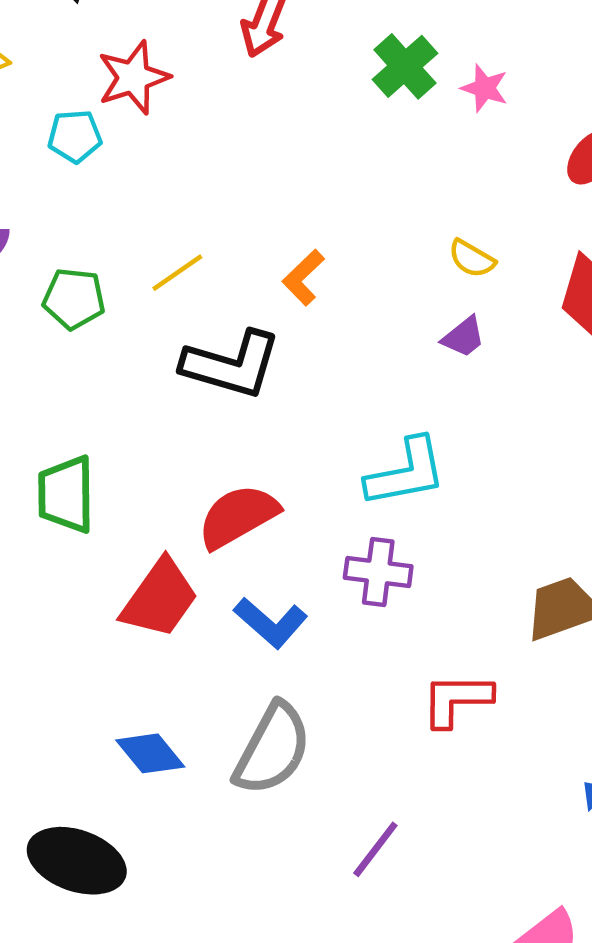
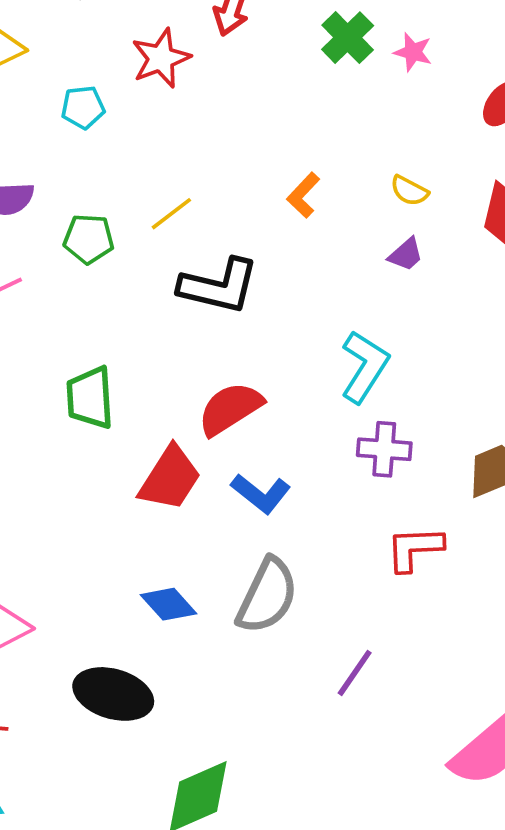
red star: (133, 78) -> (161, 58), moved
orange L-shape: (303, 278) -> (303, 195), moved
cyan L-shape: (406, 473) -> (365, 367), turned -44
purple cross: (378, 572) -> (384, 449), moved

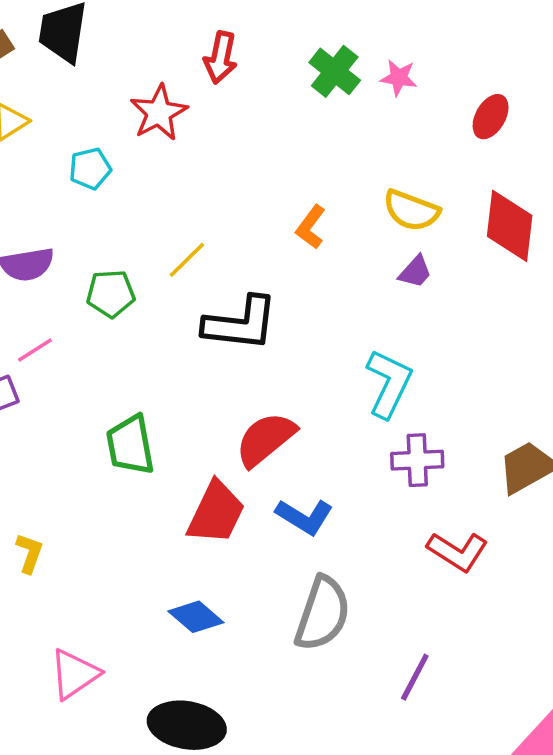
yellow semicircle: (409, 191) -> (411, 210), size x1.5
red L-shape: (415, 549) -> (458, 551), turned -138
blue diamond: (169, 604) -> (196, 617), moved

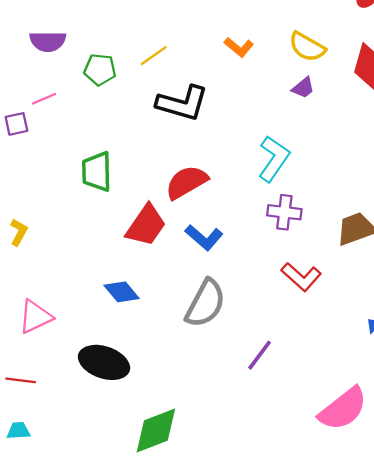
orange L-shape: (311, 227) -> (239, 47), turned -96

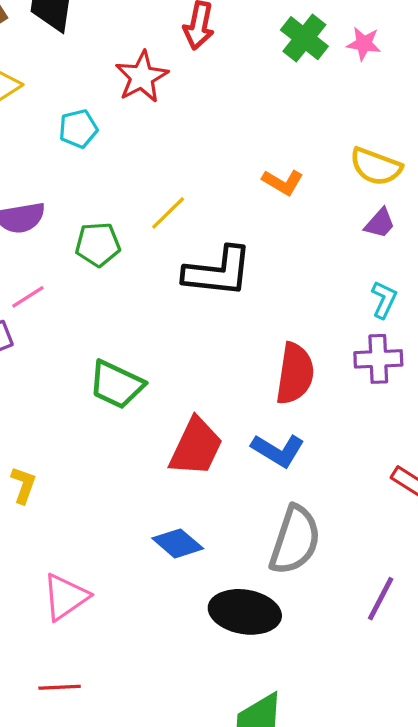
cyan L-shape: (274, 159) -> (384, 300), moved, size x0.6
green trapezoid: (97, 172) -> (116, 385), turned -54
red semicircle: (186, 182) -> (295, 374), moved, turned 138
purple cross: (284, 212) -> (378, 359), moved
black ellipse: (104, 362) -> (245, 612), moved

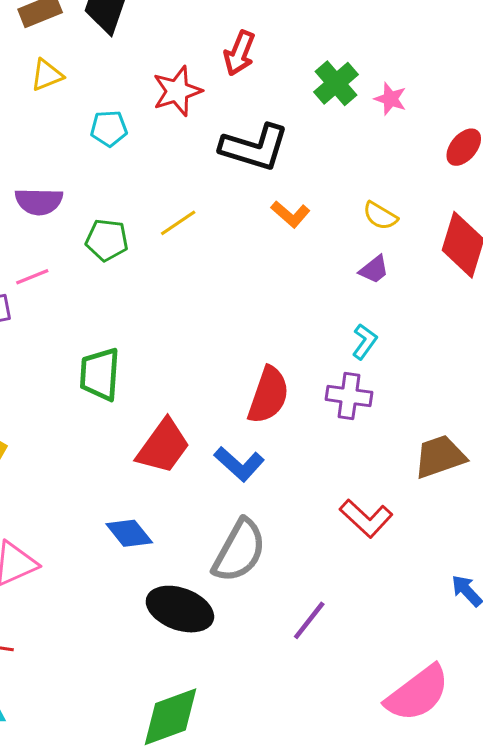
yellow semicircle: (376, 167) -> (380, 216), size x0.7
black L-shape: (218, 272) -> (254, 147), moved
green trapezoid: (116, 385) -> (100, 374), turned 58

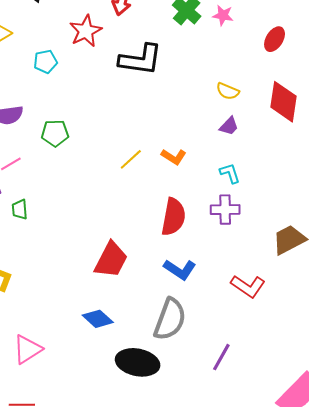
orange L-shape: (290, 214) -> (174, 157), moved
yellow line: (178, 223) -> (131, 159), moved
cyan L-shape: (365, 342) -> (230, 173), turned -45
green trapezoid: (100, 374) -> (20, 209), moved, size x0.6
blue L-shape: (239, 464) -> (180, 270), moved

